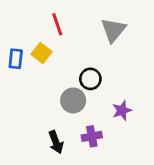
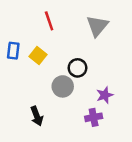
yellow square: (42, 53) -> (38, 56), moved
purple cross: (92, 136) -> (94, 117), moved
black arrow: (56, 142) -> (37, 116), moved

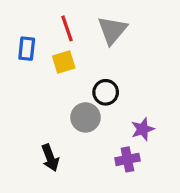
gray triangle: (97, 26) -> (112, 30), moved
blue rectangle: (13, 51) -> (27, 49), moved
yellow square: (38, 56) -> (64, 62), moved, turned 35

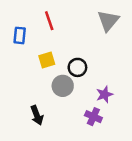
gray triangle: (112, 30) -> (108, 21), moved
yellow square: (64, 62) -> (47, 60), moved
purple cross: (127, 159) -> (93, 117), turned 35

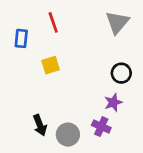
black circle: (77, 67) -> (121, 73), moved
gray circle: (63, 86) -> (68, 135), moved

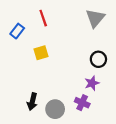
blue rectangle: (21, 38) -> (17, 31), turned 32
black arrow: (40, 125) -> (32, 102), turned 35

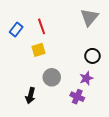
red line: (43, 18) -> (42, 26), moved
gray circle: (55, 109) -> (52, 77), moved

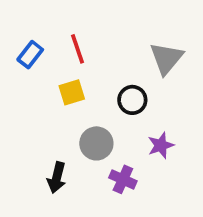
gray triangle: (89, 17) -> (166, 58), moved
black circle: (92, 56) -> (132, 100), moved
purple cross: (77, 97) -> (123, 179), moved

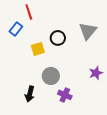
red line: (77, 49) -> (29, 12), moved
black circle: (132, 100) -> (58, 38), moved
purple star: (161, 145) -> (96, 73), moved

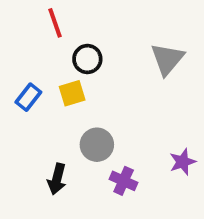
blue rectangle: (16, 29) -> (28, 97), moved
black circle: (58, 38) -> (87, 59), moved
purple star: (96, 73) -> (183, 162), moved

